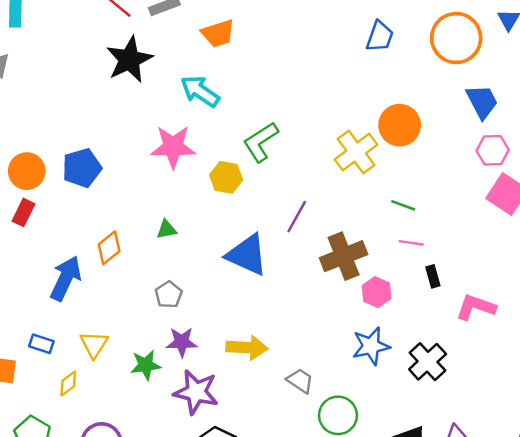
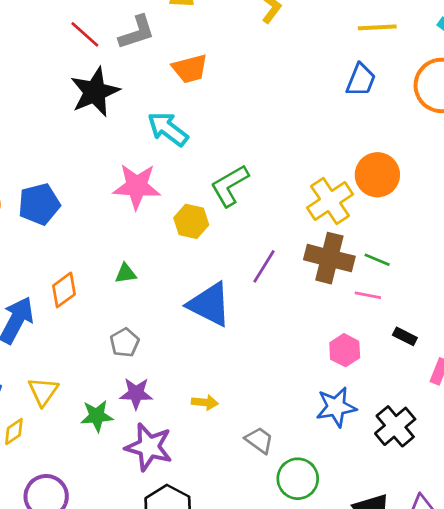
pink line: (411, 243) -> (368, 295), moved
brown cross: (344, 256) -> (329, 258), moved, turned 33
black rectangle: (433, 276) -> (405, 336), turned -50
yellow arrow: (247, 348) -> (205, 402), size x0.6

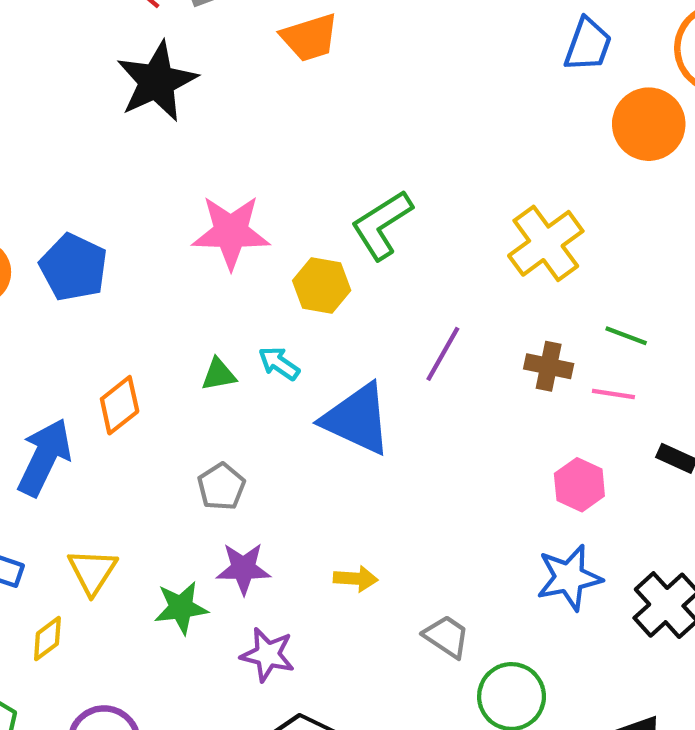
cyan arrow: (168, 129) -> (279, 363), moved, size x0.6
orange circle: (377, 175) -> (649, 124), moved
blue pentagon: (39, 204) -> (74, 267), turned -30
brown cross: (329, 258) -> (549, 366), moved, size x0.6
purple star: (149, 447) -> (268, 655), size x0.7

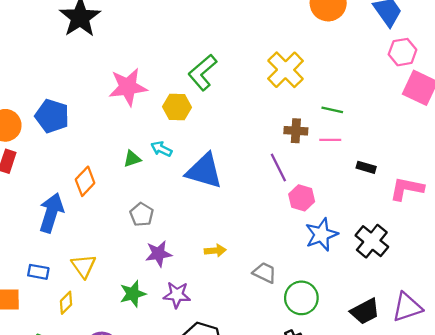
purple line: (443, 354) -> (278, 167), moved, turned -48
pink hexagon: (579, 485) -> (302, 198), moved
green star: (181, 608) -> (133, 294), moved

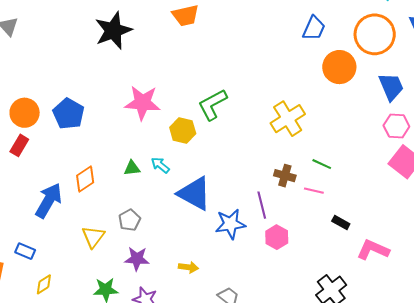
blue star: (321, 234) -> (230, 224), moved
yellow triangle: (84, 266) -> (93, 237), moved

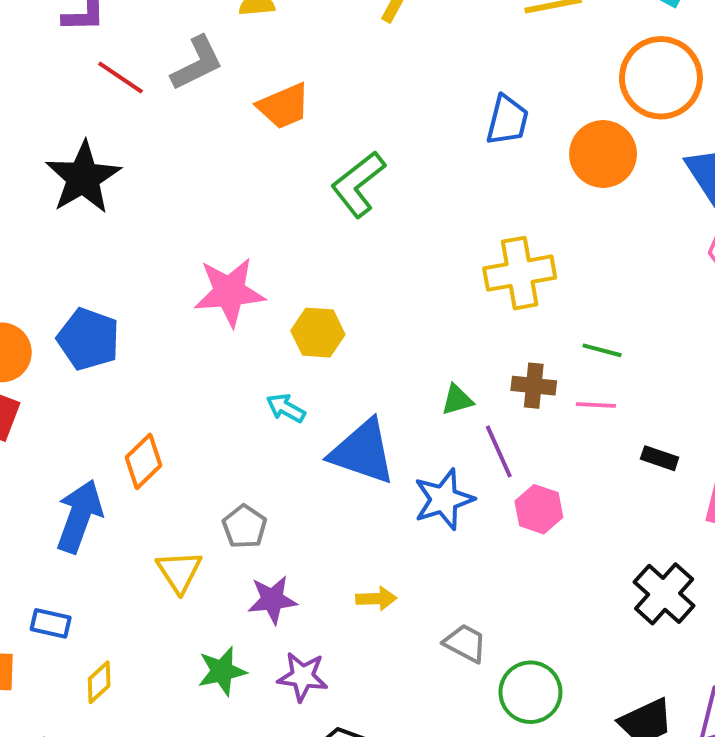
blue trapezoid: (314, 28) -> (507, 120), moved
black star: (113, 31) -> (83, 178), moved
green L-shape: (213, 104) -> (358, 184), moved
yellow cross: (288, 119) -> (520, 273), turned 32
green triangle: (132, 168) -> (457, 400), moved

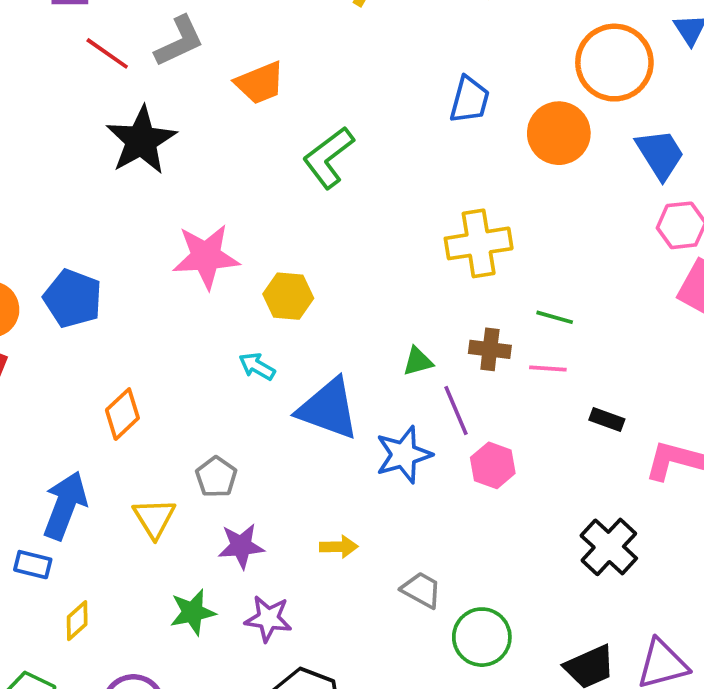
black star: (83, 178) -> (141, 140), moved
blue arrow: (79, 516) -> (65, 505), moved

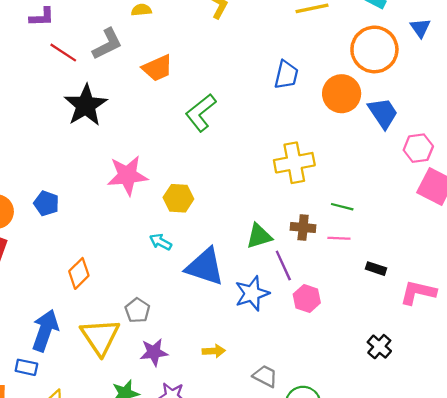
blue trapezoid: (660, 154) -> (383, 113), moved
blue pentagon: (73, 298) -> (46, 203), size x0.7
green triangle: (418, 361) -> (259, 236), size x1.4
yellow triangle: (154, 518) -> (100, 337), size x1.5
black cross: (609, 547) -> (379, 347), size x0.7

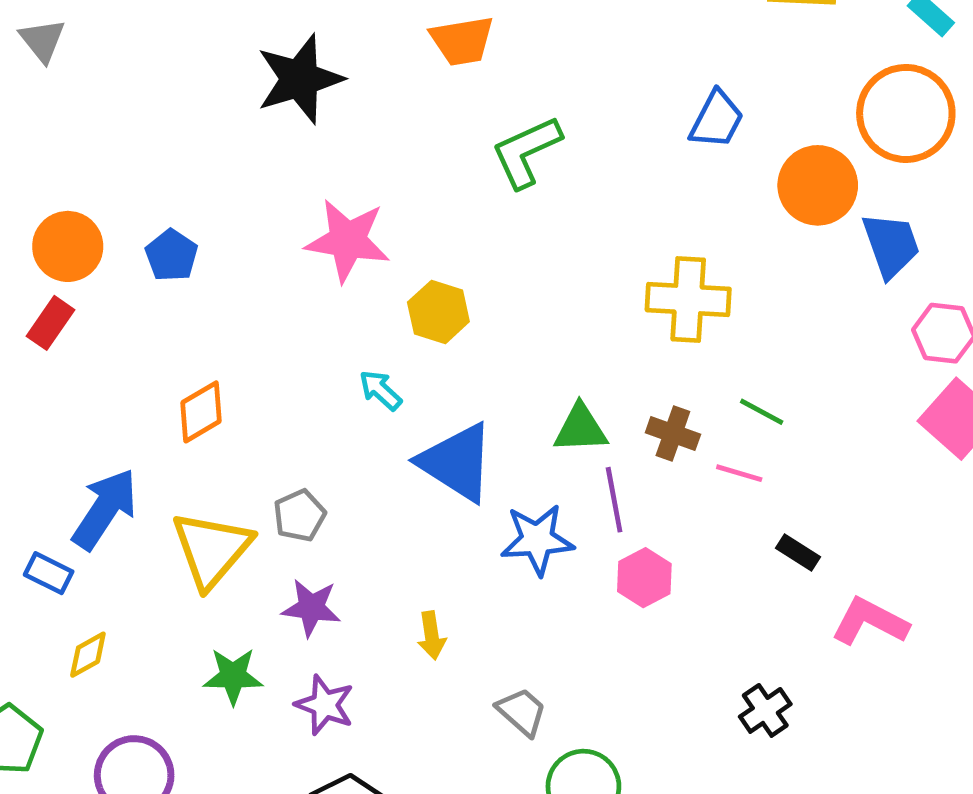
yellow arrow: (214, 351) -> (432, 635), turned 70

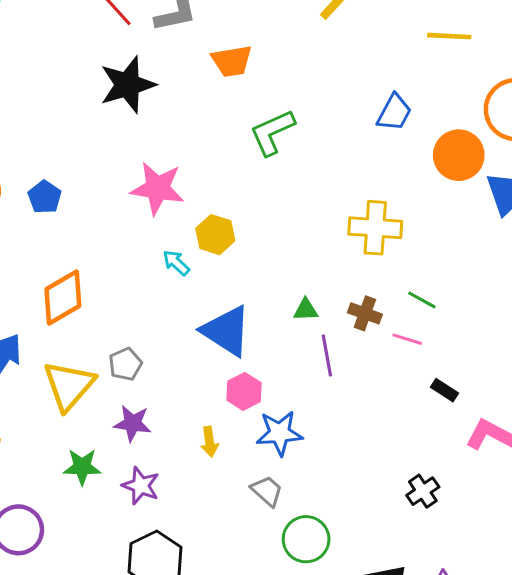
cyan arrow: (380, 390) -> (176, 263), moved
orange diamond: (201, 412) -> (63, 297), size x1.4
green triangle: (581, 428) -> (306, 310), size x0.7
blue star: (537, 540) -> (280, 433), moved
pink hexagon: (644, 578) -> (244, 391), moved

